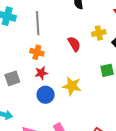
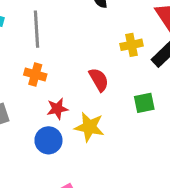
red semicircle: (74, 44) -> (99, 80), moved
red star: (41, 73) -> (57, 109), moved

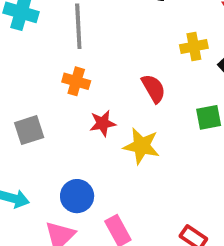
blue circle: (48, 140) -> (77, 196), moved

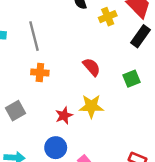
yellow cross: (194, 46) -> (108, 17), moved
red star: (103, 123) -> (64, 115), moved

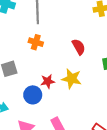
blue circle: (56, 148) -> (33, 95), moved

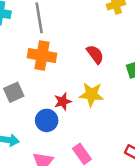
orange cross: (36, 42) -> (42, 55), size x1.5

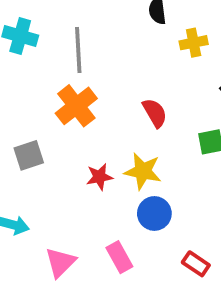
orange cross: (42, 55) -> (76, 106), turned 36
blue circle: (47, 120) -> (154, 213), moved

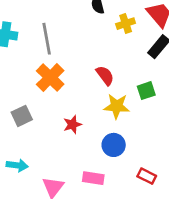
yellow star: (143, 171) -> (117, 106), moved
pink rectangle: (119, 257) -> (93, 178), turned -45

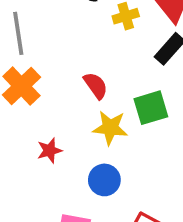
green square: (146, 91) -> (151, 108), size x1.4

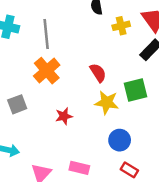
blue circle: (104, 180) -> (120, 140), moved

